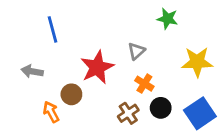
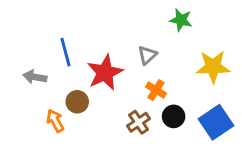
blue line: (52, 29) -> (66, 52), moved

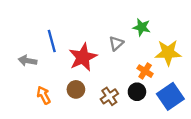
green star: (181, 20) -> (142, 27), moved
orange cross: (156, 90) -> (145, 71), moved
brown circle: (77, 102) -> (76, 89), moved

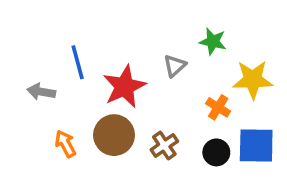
brown circle: (76, 89) -> (114, 135), size x1.5
black circle: (137, 92) -> (216, 152), moved
blue square: (170, 96) -> (256, 145), turned 35

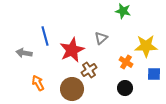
green star: (213, 41) -> (123, 11), moved
brown circle: (114, 135) -> (72, 89), moved
brown cross: (164, 145) -> (89, 70), moved
blue square: (256, 145) -> (154, 74), moved, size x0.6

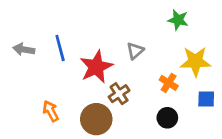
green star: (123, 11) -> (178, 20), moved
gray arrow: (24, 53) -> (24, 49), moved

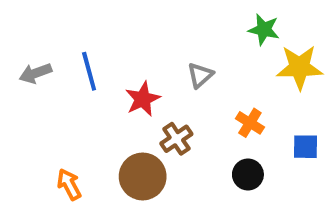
gray arrow: (24, 49) -> (35, 73), turned -30
yellow star: (195, 61) -> (300, 67), moved
red star: (96, 67) -> (143, 99), size x0.7
orange arrow: (51, 111) -> (69, 184), moved

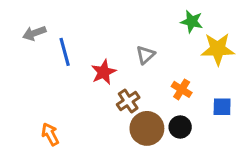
gray arrow: (35, 73) -> (34, 33), moved
brown circle: (143, 176) -> (147, 128), moved

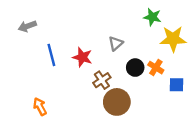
blue line: (65, 52) -> (51, 55), moved
red star: (104, 72) -> (82, 57), turned -30
orange cross: (182, 89) -> (156, 68), moved
black circle: (180, 127) -> (135, 68), moved

